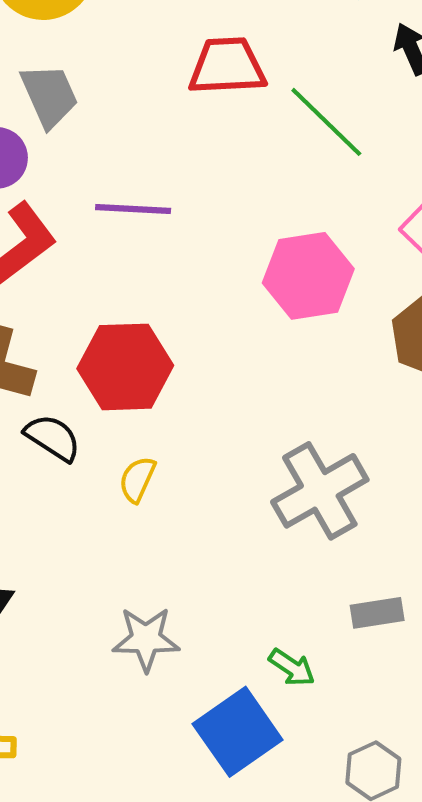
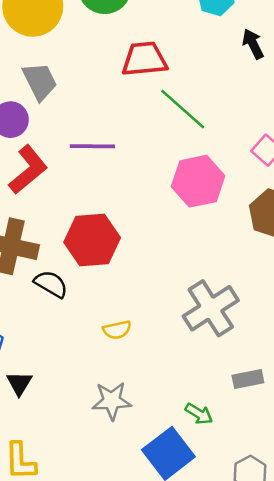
green line: (326, 122) -> (183, 109), moved
yellow semicircle: (137, 479) -> (117, 330), moved, turned -124

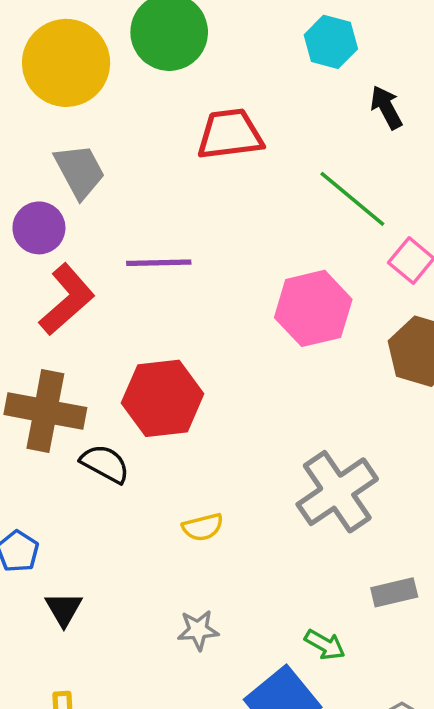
green line: (183, 109) -> (352, 199), moved
gray star: (112, 401) -> (198, 630), size x0.7

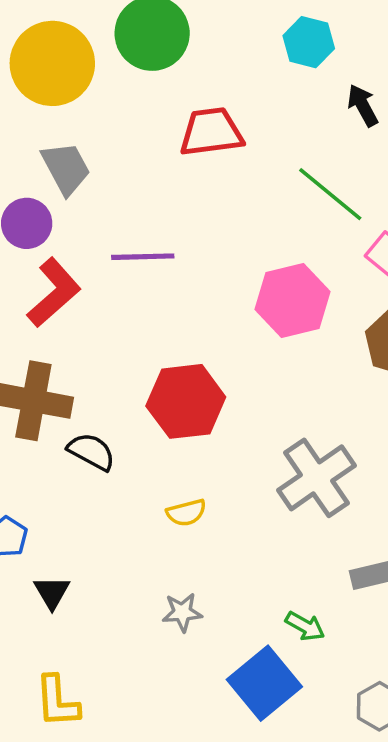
red hexagon: (163, 398) -> (186, 401), moved

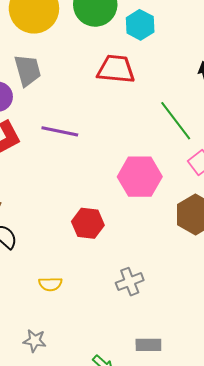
cyan hexagon: (309, 42) -> (140, 25), moved
red hexagon: (186, 401) -> (88, 223), moved, size x0.7
gray cross: (316, 478) -> (130, 282), size x0.6

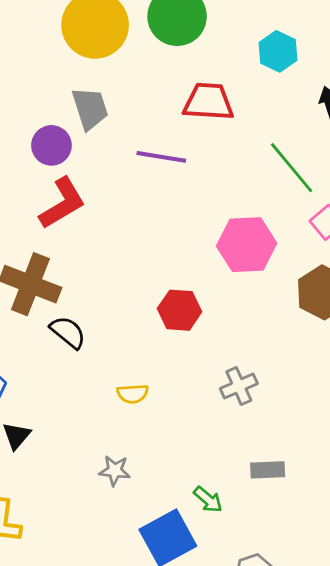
cyan hexagon: (140, 25) -> (278, 51), moved
purple line: (60, 131) -> (161, 157), moved

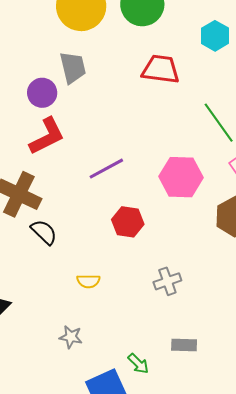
purple line: (161, 157) -> (106, 169), moved, turned -42

